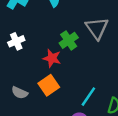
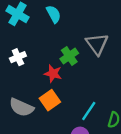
gray semicircle: (20, 93) -> (21, 107), size x1.5

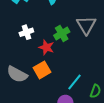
white cross: (18, 57) -> (26, 32), moved

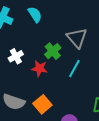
orange square: (42, 70) -> (42, 104), moved
cyan line: (75, 82) -> (74, 69), moved

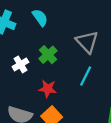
green cross: (53, 51) -> (48, 55), moved
red star: (39, 68) -> (48, 89), moved

